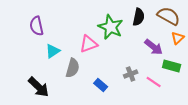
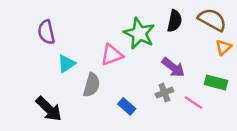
purple arrow: (154, 47) -> (173, 67), moved

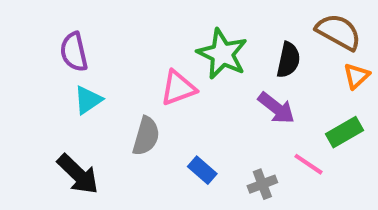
black semicircle: (175, 21) -> (288, 60), moved
cyan triangle: (66, 64) -> (88, 100), moved
green rectangle: (216, 82) -> (345, 132), turned -45
gray cross: (164, 93) -> (262, 184), moved

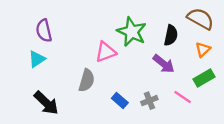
orange triangle: (357, 76) -> (203, 50), moved
cyan triangle: (88, 100) -> (37, 59), moved
gray cross: (262, 184) -> (149, 101), moved

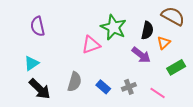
orange triangle: (203, 50) -> (164, 43), moved
cyan triangle: (37, 59) -> (31, 63), moved
gray semicircle: (87, 80) -> (75, 82), moved
pink line: (183, 97) -> (158, 93), moved

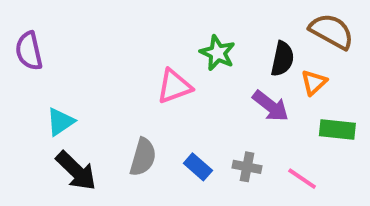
purple semicircle: (38, 26) -> (29, 51), moved
green star: (114, 27) -> (218, 53), size x0.7
green rectangle: (176, 67) -> (337, 130), turned 36
gray cross: (129, 87) -> (247, 167), turned 32

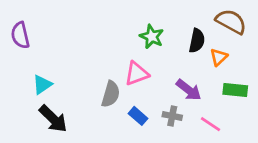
pink triangle: (174, 86) -> (137, 74), moved
purple arrow: (271, 106) -> (189, 90), moved
gray semicircle: (143, 157) -> (111, 94), moved

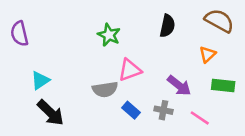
green star: (152, 37) -> (109, 35), moved
black semicircle: (197, 41) -> (167, 26), moved
gray semicircle: (111, 94) -> (105, 89), turned 65

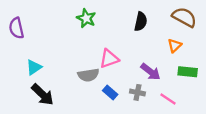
green star: (109, 35) -> (86, 18), moved

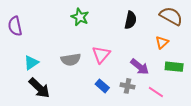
pink triangle: (109, 59) -> (101, 55), turned -30
gray semicircle: (88, 75) -> (71, 60), moved

